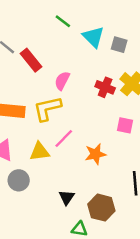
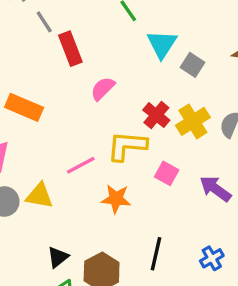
yellow L-shape: (47, 109) -> (127, 146), moved
yellow triangle: (39, 152) -> (39, 196), moved
black triangle: (67, 197) -> (58, 257), moved

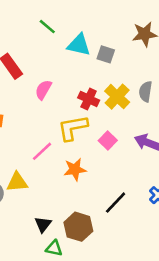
cyan triangle: (162, 44) -> (79, 45), turned -35
pink square: (167, 173) -> (108, 141), turned 30
black line: (156, 254) -> (116, 203), turned 45

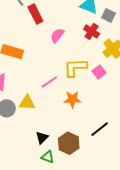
red cross: (89, 99) -> (92, 31), moved
pink square: (108, 141) -> (99, 72), moved

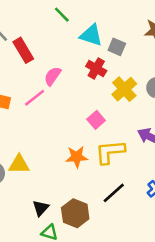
yellow L-shape: (75, 68) -> (110, 152), moved
pink square: (99, 72) -> (96, 120), moved
pink line: (49, 82) -> (35, 98), moved

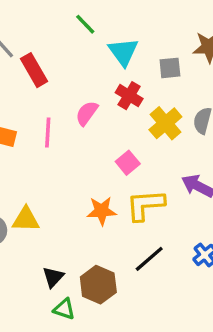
cyan triangle: (91, 35) -> (123, 52), turned 35
gray square: (117, 47) -> (170, 68), moved, turned -30
pink semicircle: (53, 76) -> (87, 113), moved
pink line: (35, 98) -> (48, 132), turned -50

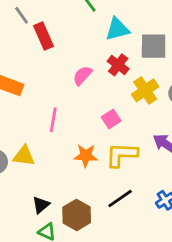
cyan triangle: (123, 52) -> (117, 29), turned 45
gray square: (170, 68) -> (154, 46), size x1.5
pink line: (48, 132) -> (53, 120), moved

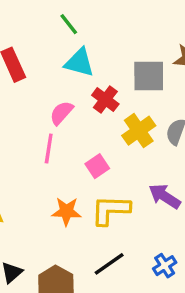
cyan triangle: (117, 29) -> (79, 63), moved, turned 30
pink line: (53, 120) -> (49, 148), moved

